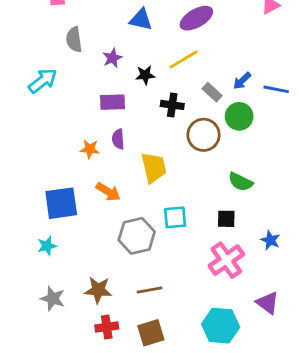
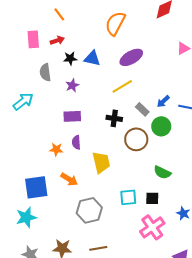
black star: (145, 75) -> (70, 58), moved
cyan square: (175, 217) -> (128, 197), moved
cyan star: (47, 246) -> (26, 217), size x1.5

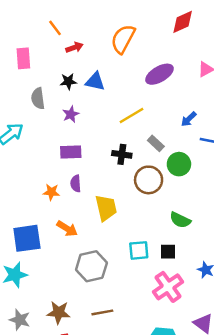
red arrow: (57, 40) -> (74, 47), moved
purple ellipse: (131, 57) -> (159, 74), moved
blue arrow: (163, 101) -> (189, 119), moved

